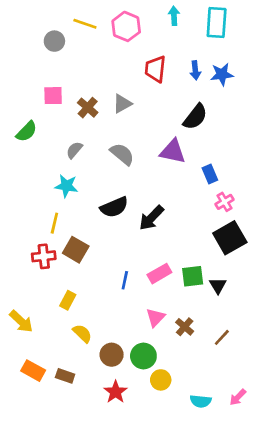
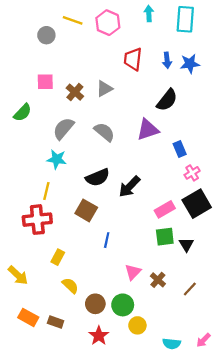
gray semicircle: (74, 150) -> (63, 129), size x1.5
purple triangle: (173, 151) -> (148, 130), turned -30
brown square: (76, 250) -> (86, 210), moved
red cross: (44, 256) -> (37, 220), size x1.4
pink rectangle: (159, 274) -> (165, 209), moved

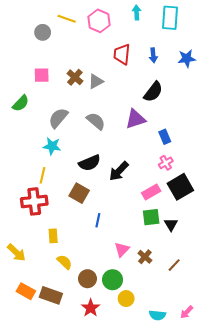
blue star: (190, 64) -> (187, 58), moved
brown cross: (75, 92) -> (75, 77), moved
pink cross: (192, 173) -> (166, 163), moved
yellow rectangle: (58, 257) -> (53, 236), turned -32
brown rectangle: (56, 322) -> (51, 295), size x1.5

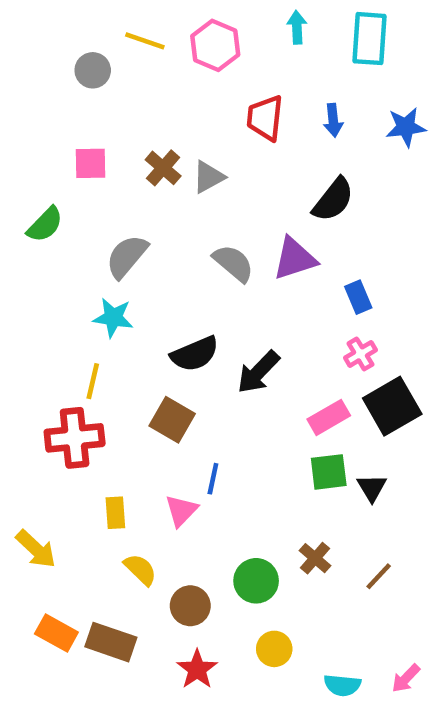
gray semicircle: (96, 121) -> (233, 263), moved
pink triangle: (122, 249) -> (181, 510), moved
green circle: (113, 280) -> (256, 581), moved

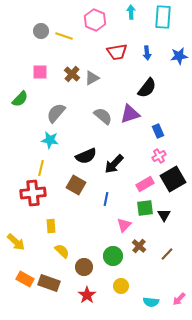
yellow line: (145, 41) -> (64, 36), moved
red trapezoid: (265, 118) -> (117, 52), turned -105
blue line: (213, 479) -> (106, 199), moved
pink triangle: (181, 510) -> (124, 225), moved

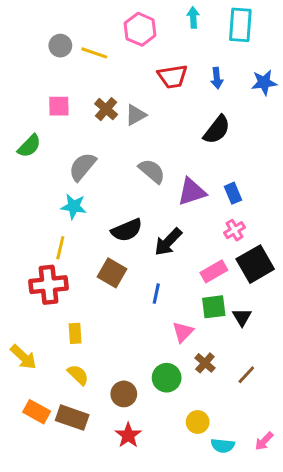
purple triangle: (130, 114) -> (192, 192), moved
yellow semicircle: (62, 251) -> (78, 375), moved
yellow circle: (121, 286) -> (198, 422), moved

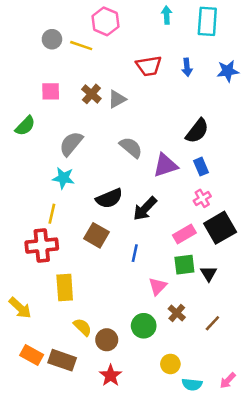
pink hexagon: (140, 29) -> (105, 21), moved
black semicircle: (217, 130) -> (197, 131), moved
yellow rectangle: (75, 333) -> (65, 288), size x1.5
yellow semicircle: (78, 375) -> (83, 327), moved

